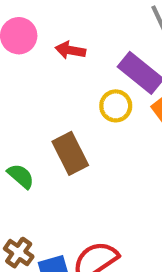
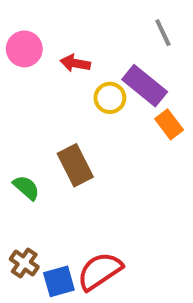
yellow circle: (116, 106) -> (110, 98), moved

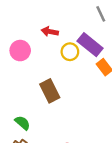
pink circle: (24, 49) -> (20, 51), moved
green semicircle: (26, 188) -> (23, 123), moved

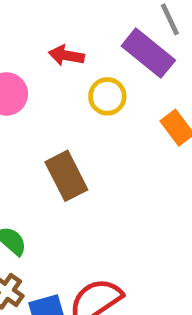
purple rectangle: (90, 45) -> (148, 53), moved

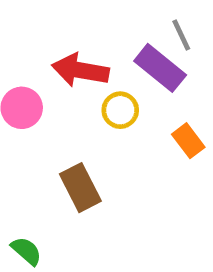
red arrow: (66, 55) -> (80, 70), size x1.6

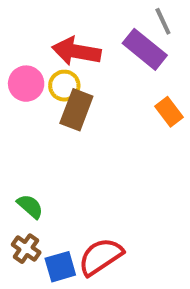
yellow circle: (120, 110) -> (64, 86), moved
brown rectangle: (80, 188) -> (76, 110), moved, turned 48

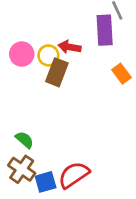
purple rectangle: (145, 49) -> (105, 30), turned 48
red arrow: (76, 51) -> (70, 47), moved, size x0.7
brown cross: (26, 249) -> (22, 169), size x1.4

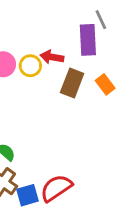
brown rectangle: (57, 72) -> (72, 83), moved

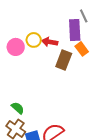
yellow circle: (30, 66) -> (34, 40), moved
orange rectangle: (105, 84) -> (82, 49), moved

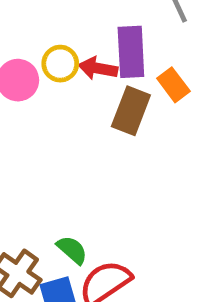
purple rectangle: (75, 30) -> (131, 52), moved
green semicircle: (18, 108) -> (72, 250), moved

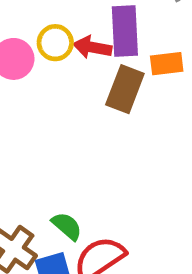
orange rectangle: (173, 85) -> (167, 64), turned -60

